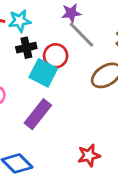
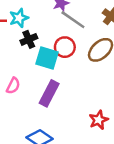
red circle: (56, 56) -> (65, 47), moved

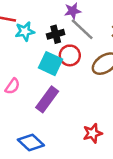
cyan star: (19, 18) -> (25, 31), moved
black cross: (29, 39) -> (56, 34), moved

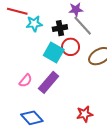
pink semicircle: (12, 86) -> (26, 81), moved

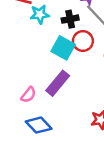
pink semicircle: (26, 81) -> (28, 95), moved

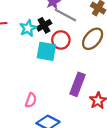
cyan star: (40, 14) -> (28, 28), moved
purple rectangle: (58, 83) -> (78, 84), moved

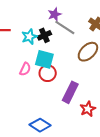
red circle: (61, 40) -> (48, 73), moved
pink semicircle: (31, 100) -> (25, 69), moved

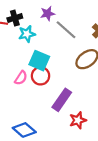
purple star: (55, 14) -> (48, 14), moved
black cross: (44, 35) -> (15, 18), moved
pink semicircle: (25, 69) -> (21, 78), moved

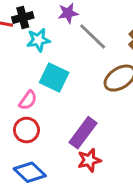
red circle: (41, 76) -> (26, 130), moved
red star: (78, 120) -> (89, 160), moved

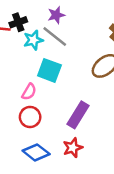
gray line: (93, 36) -> (55, 36), moved
red star: (89, 160) -> (73, 148), moved

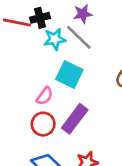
purple rectangle: (78, 115) -> (75, 119), moved

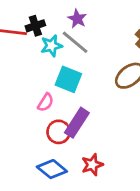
purple star: (83, 14) -> (77, 19), turned -30
red circle: (43, 124) -> (59, 132), moved

